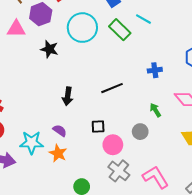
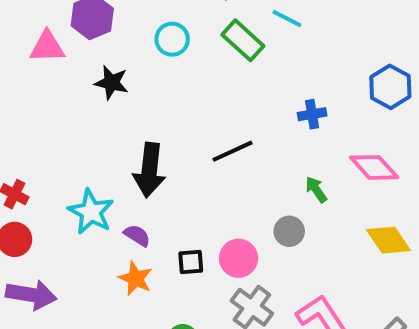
cyan circle: (82, 28) -> (172, 39), size x0.6
black arrow: (68, 96) -> (149, 170), size x1.5
black square: (98, 127) -> (191, 262), moved
cyan star: (32, 143) -> (91, 212), moved, turned 30

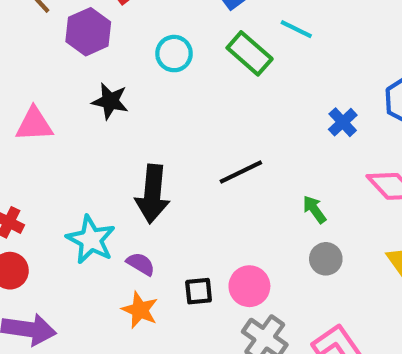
pink triangle: (47, 47) -> (34, 124), moved
blue cross: (312, 114) -> (343, 122), moved, turned -32
green arrow: (316, 189) -> (314, 209), moved
gray circle: (289, 231) -> (326, 259), moved

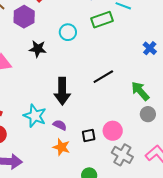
green rectangle: (250, 53) -> (102, 20), turned -55
cyan circle: (174, 54) -> (68, 32), moved
green arrow: (314, 209) -> (140, 91), size x1.5

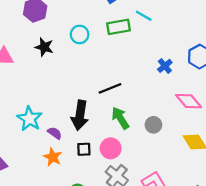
black arrow: (62, 91) -> (80, 115), moved
green arrow: (140, 91) -> (120, 118), moved
gray circle: (148, 114) -> (153, 125), moved

